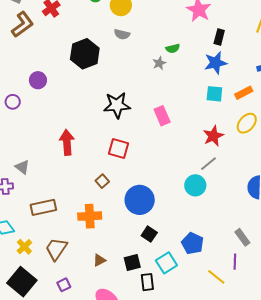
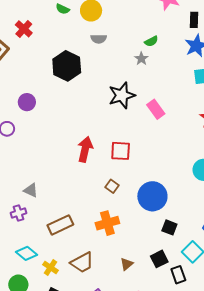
black star: (117, 105) -> (122, 95), moved
red arrow: (67, 142) -> (85, 149), moved, turned 30
brown trapezoid: (56, 249) -> (82, 263), turned -140

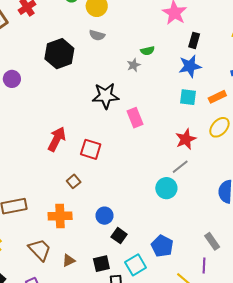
blue circle: (152, 196) -> (104, 216), moved, size x0.6
brown trapezoid: (82, 263) -> (40, 250), moved, turned -120

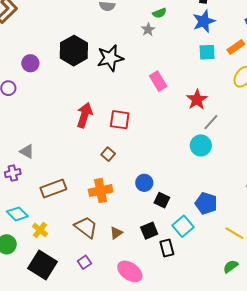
black hexagon: (59, 54) -> (74, 51), moved
black star: (106, 96) -> (110, 58), moved
red star: (186, 139) -> (197, 100), moved

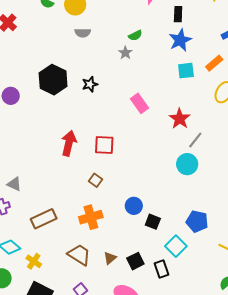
black star: (110, 58) -> (90, 84), size x0.6
black square: (149, 231) -> (135, 261), moved

